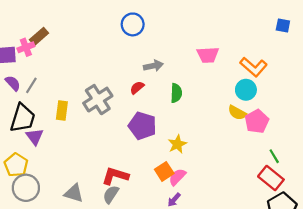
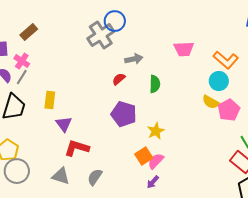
pink cross: (26, 47) -> (22, 61), moved, turned -35
gray cross: (98, 100) -> (101, 35), moved
purple triangle: (35, 137) -> (64, 124), moved
red L-shape: (115, 176) -> (77, 148), moved

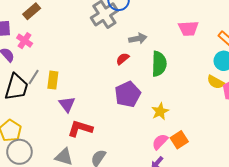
gray line: (22, 77) -> (34, 77), moved
green semicircle: (155, 84) -> (159, 64), size x1.4
purple pentagon: (124, 114) -> (128, 94), turned 30
orange square: (144, 156) -> (179, 140), moved

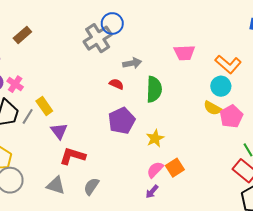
pink cross: (25, 41) -> (15, 84), moved
red semicircle: (123, 59) -> (116, 84), turned 64
gray line: (34, 77) -> (28, 116), moved
yellow rectangle: (53, 80) -> (44, 106), turned -42

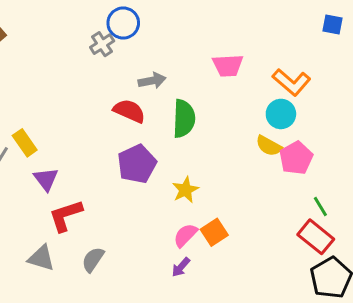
gray cross: (98, 38) -> (102, 44), size x0.6
red semicircle: (116, 84) -> (129, 111), size x1.5
red L-shape: (73, 156) -> (66, 216), turned -35

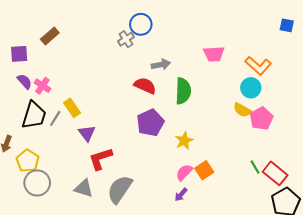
green line: (320, 206) -> (255, 167), moved
gray semicircle: (93, 260) -> (120, 189), size x1.6

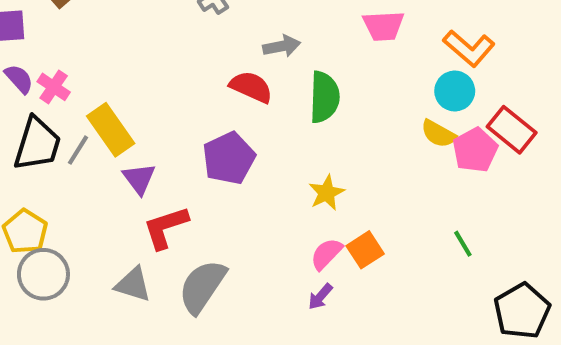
yellow rectangle: (72, 108) -> (111, 130), size x1.4
purple pentagon: (150, 123) -> (229, 158), moved
red rectangle: (275, 173) -> (512, 130), moved

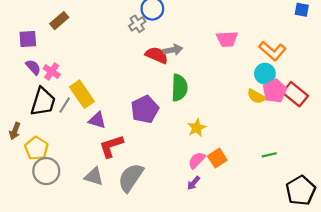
red semicircle: (251, 87) -> (157, 55), moved
green semicircle: (324, 97) -> (179, 88), moved
pink pentagon: (475, 150) -> (275, 91), moved
purple triangle: (139, 179) -> (97, 120), turned -36
green line: (463, 244) -> (269, 155), turned -72

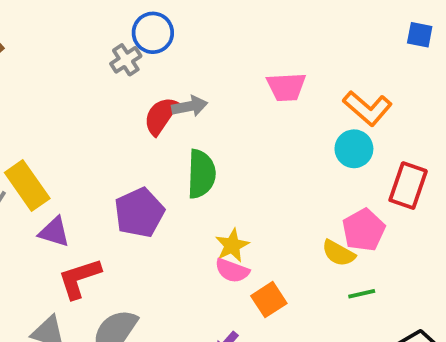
red semicircle: (157, 55) -> (161, 116), turned -80
pink pentagon: (275, 91) -> (364, 230), moved
red rectangle: (295, 94) -> (408, 186), turned 70
yellow semicircle: (256, 96) -> (338, 253), moved
pink semicircle: (197, 160) -> (232, 271), moved, turned -114

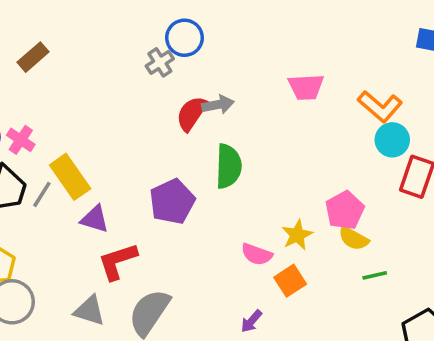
cyan circle: (354, 149) -> (392, 140), moved
pink pentagon: (364, 230) -> (345, 210), moved
yellow star: (232, 245) -> (297, 235), moved

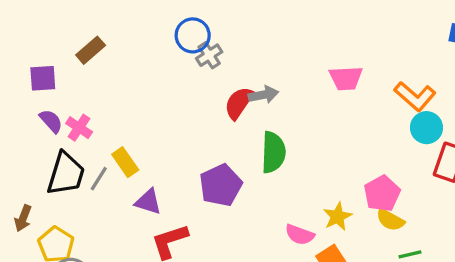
blue circle: (184, 38) -> (193, 35), moved
yellow rectangle: (70, 177) -> (125, 162), size x0.7

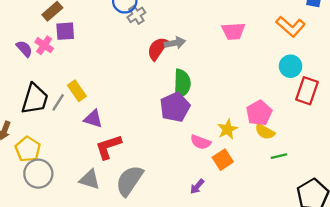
purple square: (43, 78) -> (65, 31), moved
orange L-shape: (415, 96) -> (291, 27), moved
purple semicircle: (51, 121) -> (24, 49), moved
pink cross: (79, 128) -> (44, 45), moved
purple pentagon: (221, 185) -> (175, 107), moved

